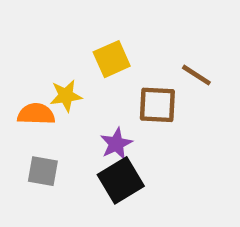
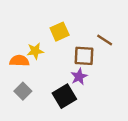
purple star: (116, 144) -> (79, 77), moved
gray square: (43, 171) -> (23, 91), turned 35

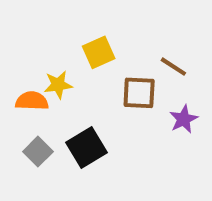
purple star: (79, 77) -> (184, 119), moved
black square: (64, 96) -> (86, 147), moved

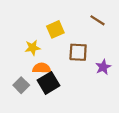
brown line: (173, 67) -> (97, 20), moved
orange semicircle: (32, 101) -> (42, 68), moved

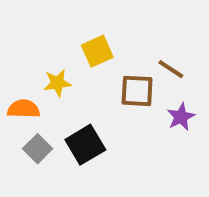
brown line: (97, 20) -> (171, 69), moved
orange semicircle: (42, 68) -> (24, 109), moved

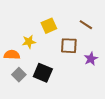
brown line: (171, 69) -> (86, 25), moved
black square: (85, 145) -> (43, 73), turned -36

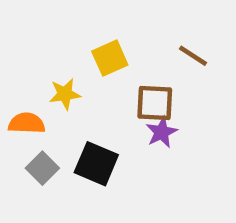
purple star: (91, 59) -> (162, 132), moved

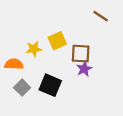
brown line: (193, 56) -> (101, 16), moved
yellow square: (110, 58) -> (57, 41), moved

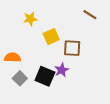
yellow star: (34, 49) -> (30, 19), moved
purple star: (84, 69) -> (62, 70), moved

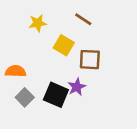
brown line: (90, 15) -> (83, 19), moved
yellow square: (51, 37) -> (64, 45), turned -35

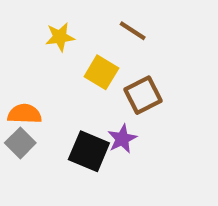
brown square: (90, 60) -> (143, 95), turned -30
gray square: (25, 97) -> (20, 143), moved

